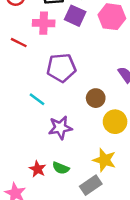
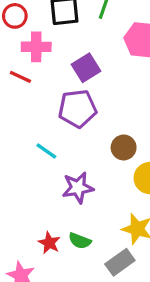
purple square: (75, 16) -> (86, 68), moved, turned 35
pink cross: (44, 23) -> (36, 47), moved

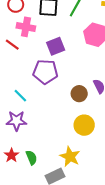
brown circle: (124, 147) -> (79, 94), moved
purple star: (78, 188) -> (16, 121), moved
green semicircle: (80, 241) -> (32, 158), turned -144

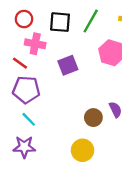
purple pentagon: (45, 72) -> (26, 90), moved
yellow circle: (84, 125) -> (83, 150), moved

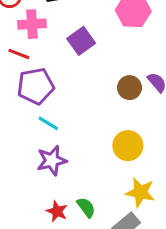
brown circle: (93, 118) -> (129, 88), moved

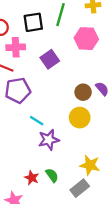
cyan line: (48, 123) -> (37, 121), moved
yellow circle: (128, 146) -> (80, 118), moved
purple star: (52, 160) -> (49, 140), moved

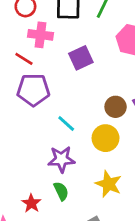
cyan line: (37, 121) -> (66, 124), moved
yellow star: (90, 165) -> (109, 184), moved
green semicircle: (52, 175) -> (61, 191), moved

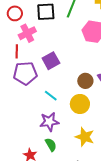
pink cross: (40, 35) -> (27, 33), turned -30
purple square: (81, 58) -> (51, 61), moved
red line: (24, 59) -> (17, 51), turned 64

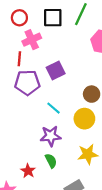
yellow star: (85, 137) -> (88, 154), turned -30

